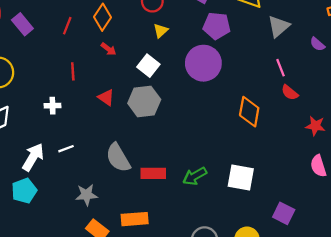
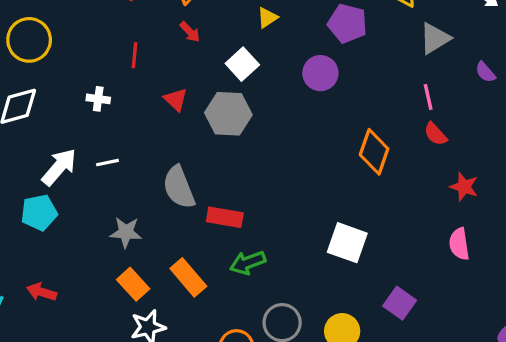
purple circle: (203, 63) -> (320, 73), size x0.7
green arrow: (195, 176) -> (248, 263), moved
orange rectangle: (135, 219) -> (188, 277), turned 45

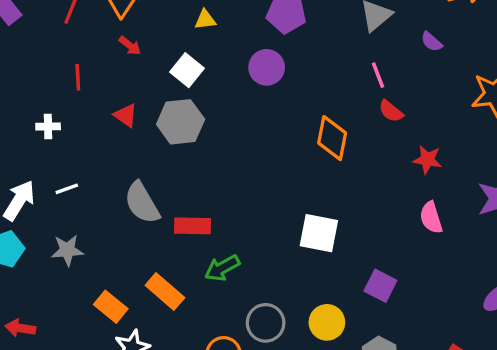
yellow triangle: (267, 18) -> (205, 20), turned 35
gray star: (126, 232) -> (67, 250), moved

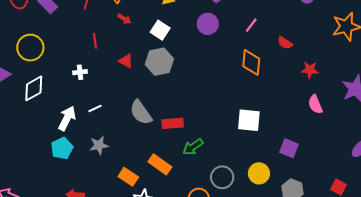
pink line: (378, 75) -> (251, 25), moved, turned 63

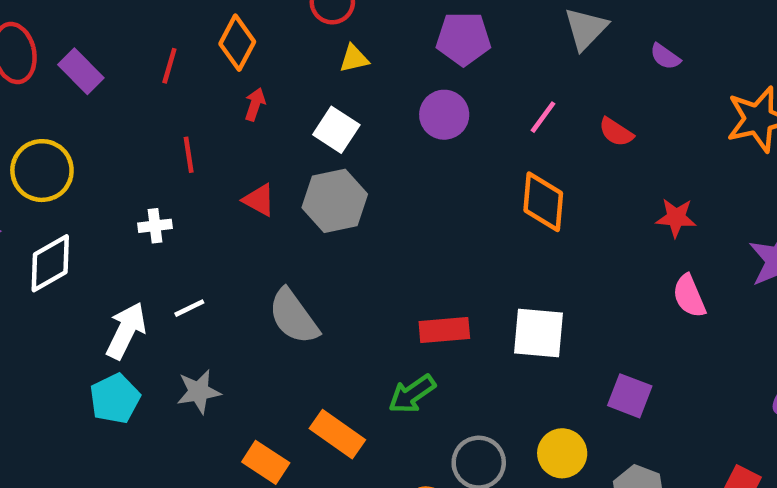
red arrow: (124, 19) -> (255, 104), turned -104
red semicircle: (285, 43) -> (616, 132), moved
red rectangle: (173, 123) -> (444, 330), moved

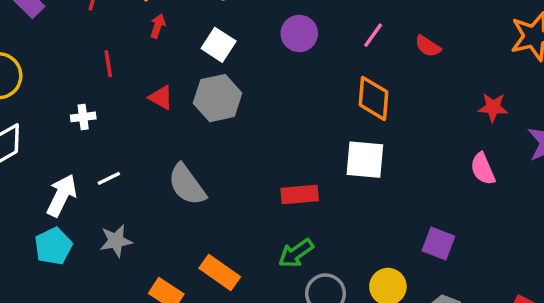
red star: (676, 218) -> (493, 107), moved
white square: (539, 333) -> (365, 160), moved
green arrow: (412, 394) -> (296, 253), moved

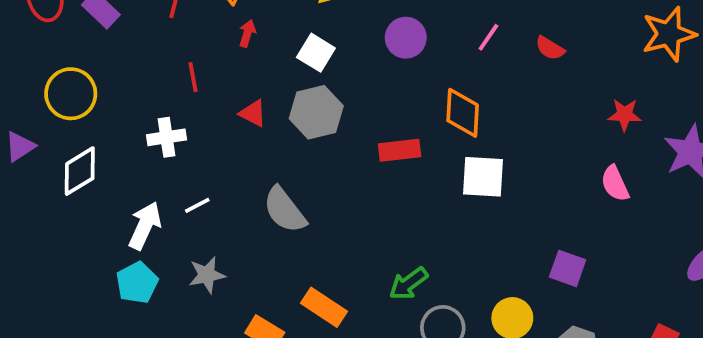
orange diamond: (373, 98) -> (463, 113), moved
white cross: (83, 117) -> (167, 137), size x1.4
red rectangle: (300, 194) -> (400, 150), moved

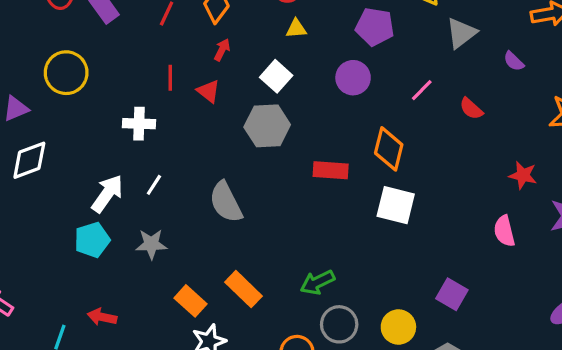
red triangle: (253, 113) -> (209, 91), moved
white diamond: (80, 171) -> (29, 160), moved
white line: (197, 205) -> (154, 185), turned -40

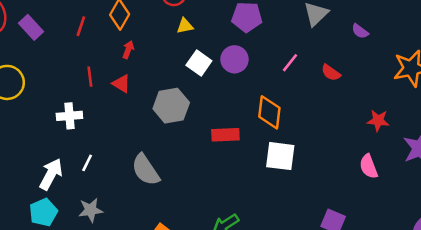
white square: (276, 76) -> (199, 63), moved

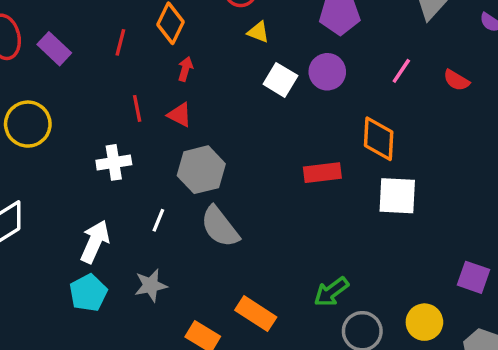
yellow triangle: (185, 26) -> (258, 32), turned 36
gray hexagon: (171, 106) -> (201, 170), moved
white line: (87, 163) -> (158, 220), moved

